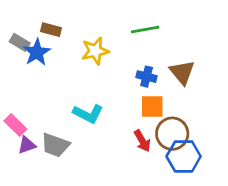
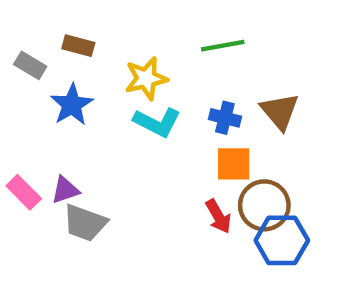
blue star: (37, 52) -> (72, 105), moved
cyan L-shape: (88, 114) -> (157, 122), moved
purple triangle: (27, 145) -> (65, 190), moved

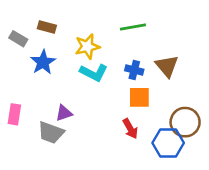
purple triangle: (65, 190) -> (64, 113), moved
pink rectangle: (24, 192) -> (14, 114), turned 54
brown circle: (264, 205) -> (185, 122), moved

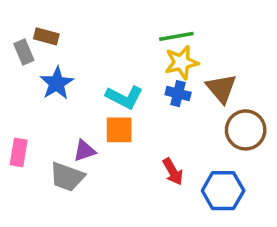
brown rectangle: (47, 27) -> (46, 36), moved
gray rectangle: (18, 39) -> (24, 52), turned 36
yellow star: (87, 47) -> (182, 62), moved
orange square: (139, 97) -> (119, 130), moved
brown circle: (185, 122) -> (246, 130), moved

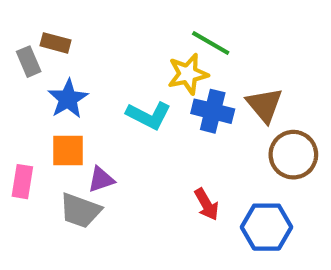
green line: (176, 36) -> (211, 43), turned 40
yellow star: (182, 62) -> (188, 74), moved
blue cross: (178, 94) -> (213, 111), size x1.4
orange square: (119, 130) -> (68, 151), moved

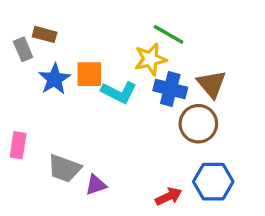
orange square: (68, 151) -> (89, 74), moved
brown circle: (293, 155) -> (198, 124), moved
purple triangle: (101, 179) -> (96, 185), moved
red arrow: (206, 204) -> (169, 196), moved, turned -85

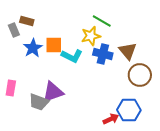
brown circle: (198, 124) -> (140, 75), moved
purple triangle: (96, 185) -> (53, 92), moved, size x1.6
red arrow: (169, 196) -> (111, 119), moved

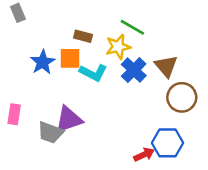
brown rectangle: (27, 21) -> (83, 36), moved
gray rectangle: (14, 30) -> (18, 13), moved
blue cross: (103, 54) -> (134, 70), turned 30

